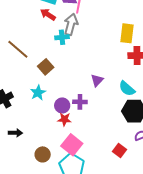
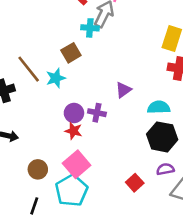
brown line: (18, 49) -> (29, 69), moved
brown square: (46, 67) -> (71, 53), moved
cyan semicircle: (127, 89) -> (159, 107), turned 126
cyan star: (38, 93) -> (56, 78), moved

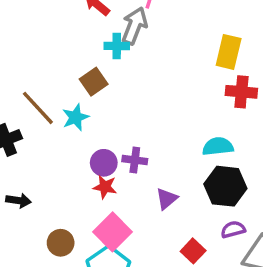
purple triangle: (123, 90) -> (167, 199), moved

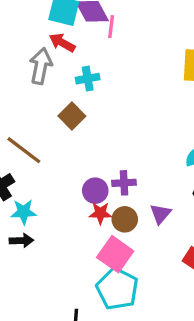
gray arrow: (134, 26) -> (41, 66), moved
cyan star: (75, 117) -> (24, 212), moved, turned 30
brown circle: (61, 243) -> (125, 219), moved

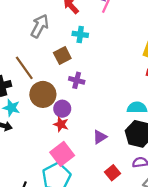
gray arrow: (41, 66) -> (40, 26), moved
purple cross: (124, 183) -> (77, 80), moved
brown circle: (125, 219) -> (43, 94), moved, size x1.5

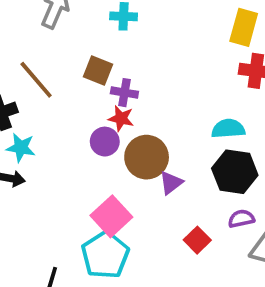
brown square: (62, 55) -> (98, 71), moved, turned -36
brown circle: (43, 94) -> (147, 157), moved
red star: (61, 124) -> (121, 118), moved

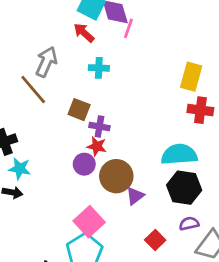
brown line: (36, 80) -> (33, 90), moved
cyan semicircle: (228, 129) -> (179, 154), size x1.4

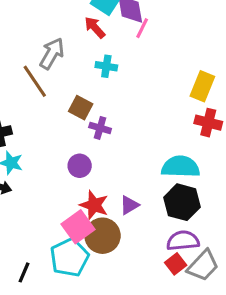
red star: (97, 146) -> (94, 205), moved, size x1.4
brown circle: (116, 176) -> (102, 236), moved
purple semicircle: (189, 224) -> (183, 241), size x1.5
red square: (155, 240) -> (176, 264), moved

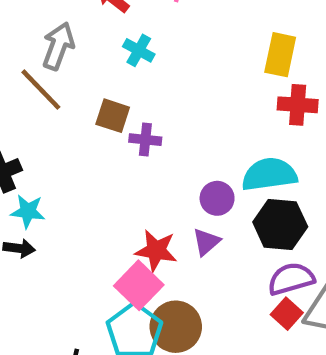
cyan cross: (106, 66) -> (139, 50), turned 30
purple circle: (80, 166) -> (217, 198), moved
brown circle: (102, 236) -> (176, 327), moved

